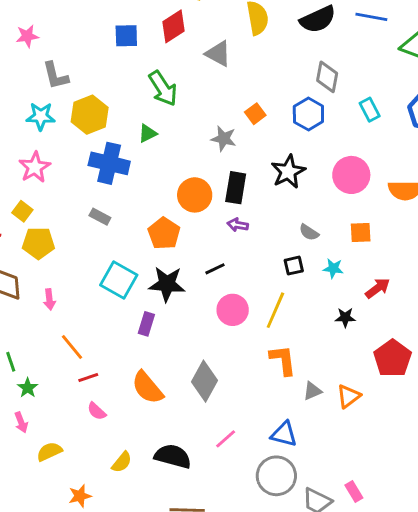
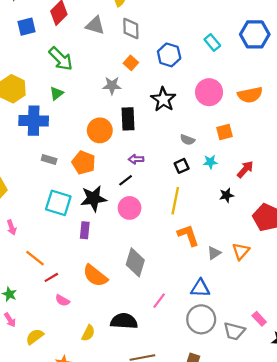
gray diamond: (327, 77) -> (131, 28), moved
gray rectangle: (100, 217) -> (49, 159), moved
purple arrow: (238, 225) -> (136, 159), moved
pink circle: (233, 310) -> (130, 208), moved

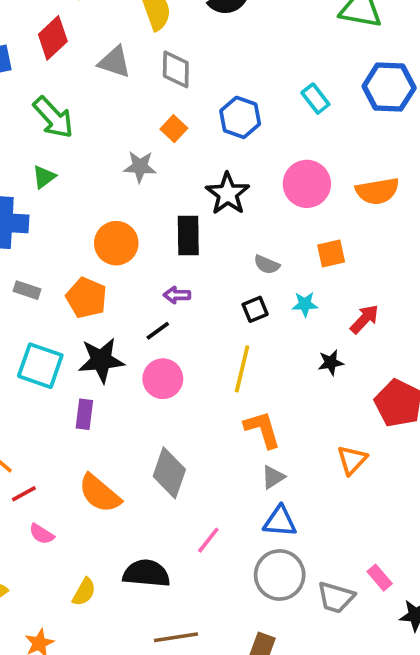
black rectangle: (128, 119) -> (188, 235), moved
gray triangle: (214, 253) -> (273, 477), moved

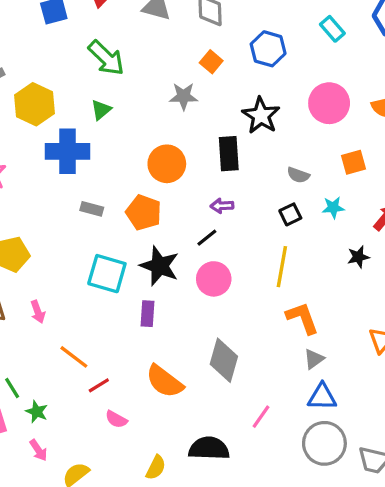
black star: (101, 360) -> (159, 266), turned 30

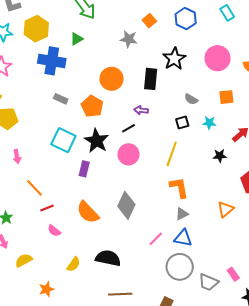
pink line: (261, 417) -> (156, 239), moved

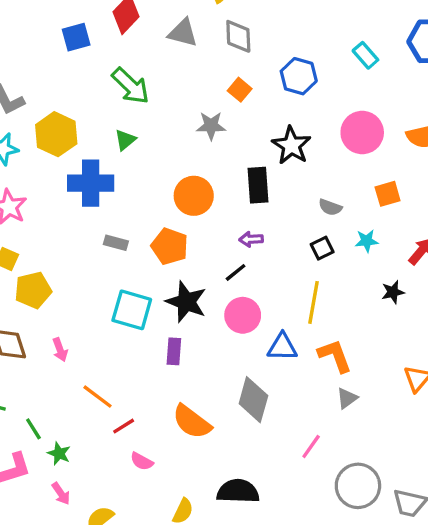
blue triangle: (183, 238) -> (282, 347), moved

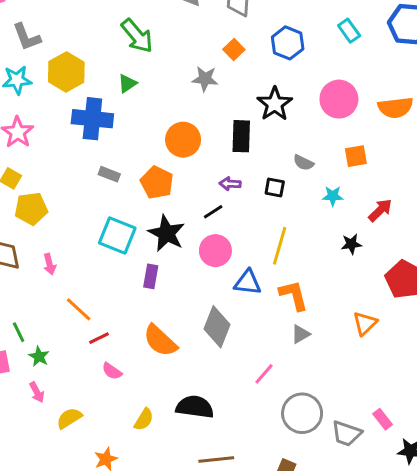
black square: (322, 248) -> (275, 187), moved, turned 30

